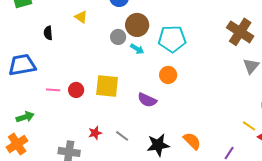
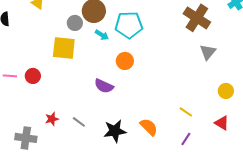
cyan arrow: (137, 49) -> (102, 35), moved
yellow square: (107, 86) -> (64, 48), moved
yellow line: (249, 126) -> (186, 112), moved

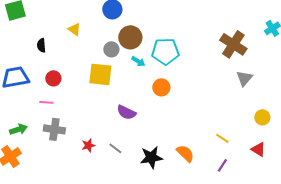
red circle: (33, 76) -> (53, 78), moved
purple semicircle: (104, 86) -> (126, 112), moved
gray cross: (26, 138) -> (54, 129), moved

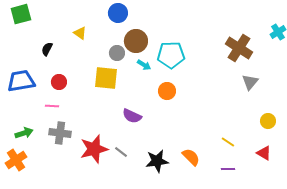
black semicircle: (41, 45) -> (47, 49), turned 32
red star: (88, 145) -> (94, 149), size x2.0
purple line: (222, 165) -> (228, 169), turned 56

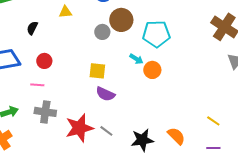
yellow triangle: (80, 33) -> (65, 12), turned -40
cyan arrow: (144, 65) -> (136, 59), moved
yellow square: (106, 78) -> (97, 71), moved, size x0.7
purple semicircle: (132, 116) -> (105, 94), moved

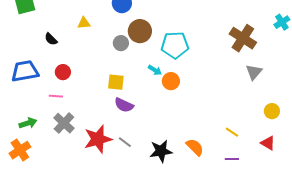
black semicircle: (32, 28) -> (51, 39), turned -72
gray cross: (45, 112) -> (64, 123), turned 35

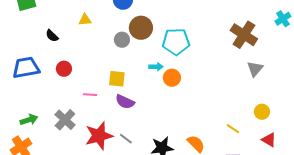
cyan arrow: (155, 70) -> (156, 67), turned -32
pink line: (56, 96) -> (90, 95), moved
yellow circle: (272, 111) -> (262, 112), moved

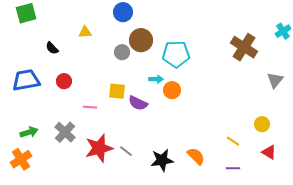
gray triangle: (255, 69) -> (275, 80), moved
purple semicircle: (125, 102) -> (138, 103), moved

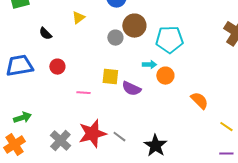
yellow triangle: (85, 32) -> (78, 18), turned -32
gray cross: (65, 132) -> (60, 141), moved
orange semicircle: (196, 156) -> (199, 101), moved
black star: (162, 160) -> (155, 146), turned -30

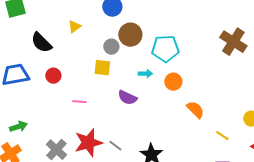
black semicircle: (45, 34) -> (41, 43), size x1.6
orange circle: (165, 76) -> (173, 82), moved
yellow square: (110, 77) -> (102, 68), moved

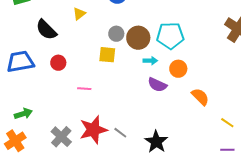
brown circle: (130, 35) -> (138, 38), moved
purple semicircle: (127, 98) -> (157, 85), moved

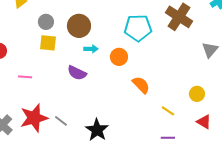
gray circle: (116, 34) -> (46, 22), moved
cyan pentagon: (170, 36) -> (138, 28), moved
purple semicircle: (157, 85) -> (77, 73), moved

